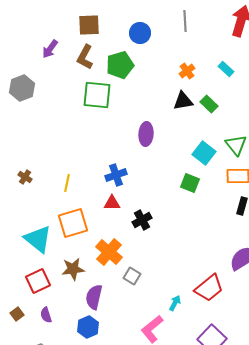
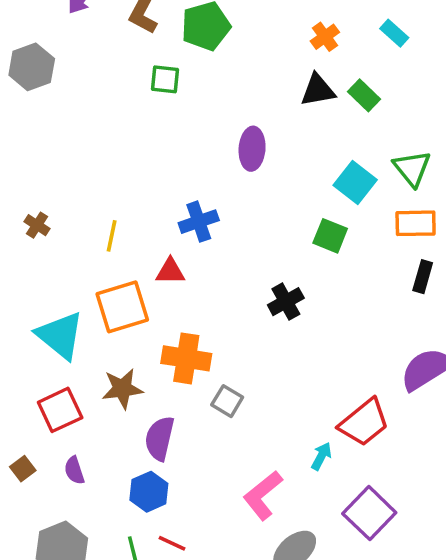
green square: (97, 95) -> (165, 79), size x0.6
red triangle: (112, 203) -> (170, 271), moved
black cross: (142, 220) -> (286, 302), moved
orange cross: (109, 252) -> (186, 358), turned -32
cyan arrow: (175, 303) -> (321, 456), moved

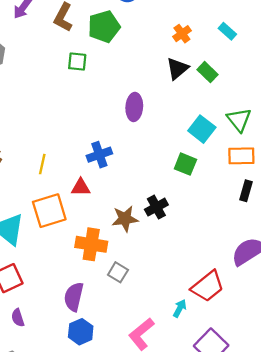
black triangle: (318, 90) -> (177, 69), turned -30
brown star: (122, 389) -> (125, 219), moved
blue hexagon: (149, 492) -> (81, 332), moved

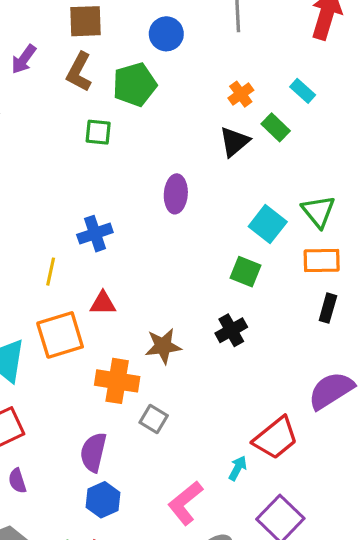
green rectangle: (208, 72) -> (276, 127), moved
blue cross: (99, 155) -> (95, 234), moved
black cross: (156, 207) -> (231, 330), moved

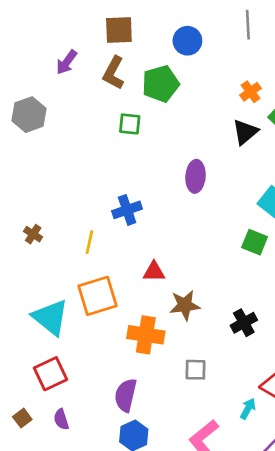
red triangle: (103, 303) -> (154, 272), moved
black cross: (231, 330) -> (244, 323), moved
gray square: (154, 419) -> (196, 370), moved, turned -30

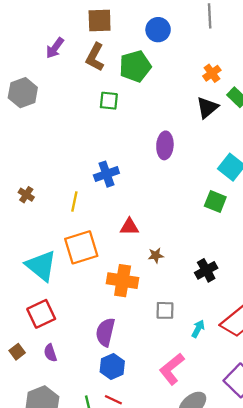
brown star: (185, 305) -> (156, 255), size x0.6
cyan arrow: (248, 409) -> (198, 329), moved

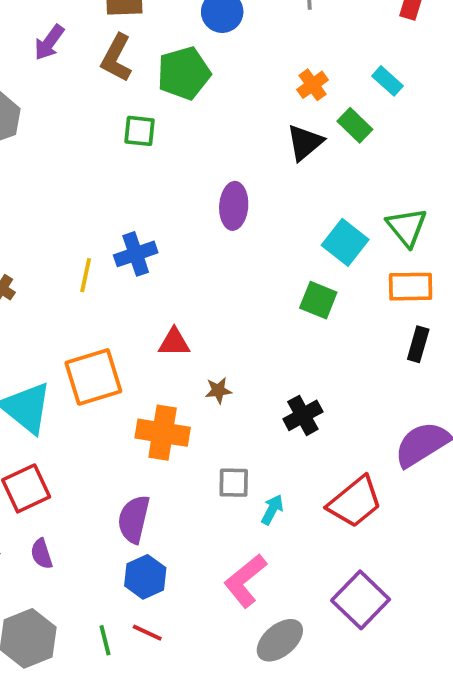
yellow line: (74, 202) -> (86, 275), moved
cyan arrow: (198, 329) -> (272, 510), moved

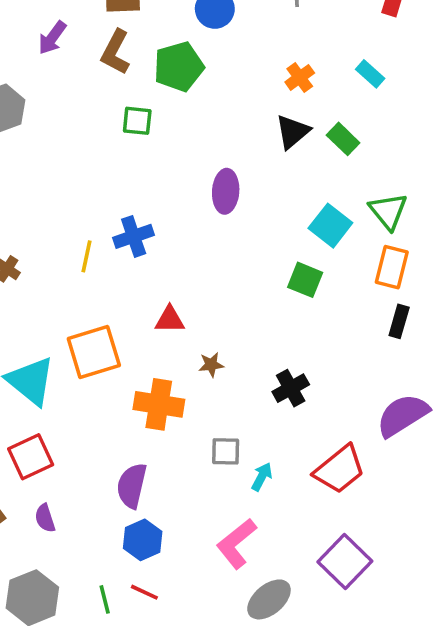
green rectangle: (355, 125) -> (343, 139), moved
orange rectangle: (411, 287) -> (392, 267), turned -75

